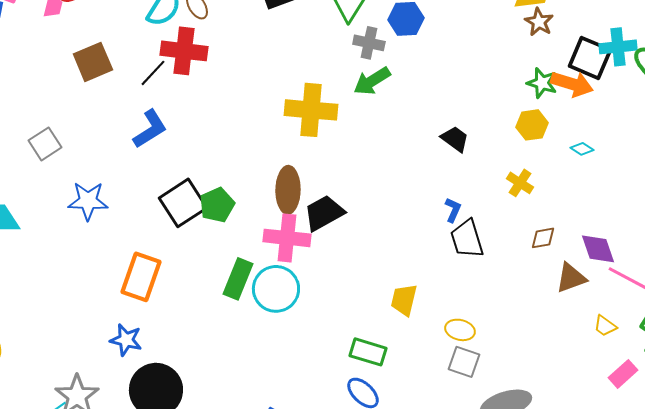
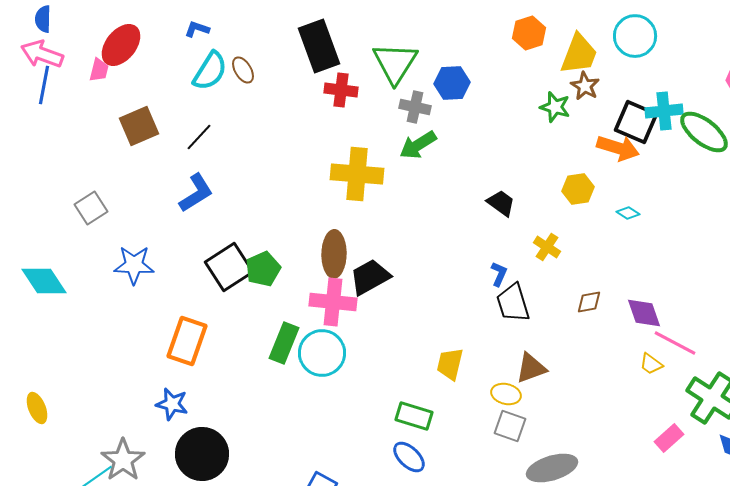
red cross: (184, 51) -> (341, 90), moved, size x0.7
green star: (542, 83) -> (555, 107), moved
yellow cross: (520, 183) -> (547, 247), moved
brown triangle: (571, 278) -> (531, 368), moved
yellow trapezoid: (605, 326) -> (651, 364), moved

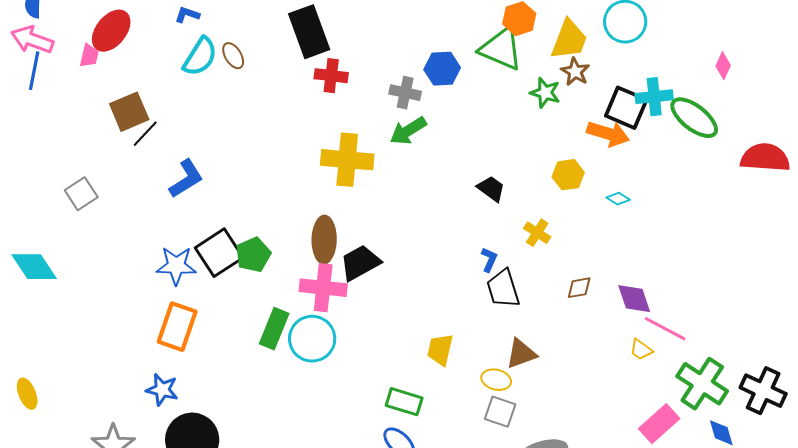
green triangle: (395, 63) -> (501, 49), moved, turned -39
black line: (199, 137) -> (145, 134), moved
blue star: (134, 265) -> (176, 266), moved
pink rectangle: (669, 438) -> (659, 424), size x1.4

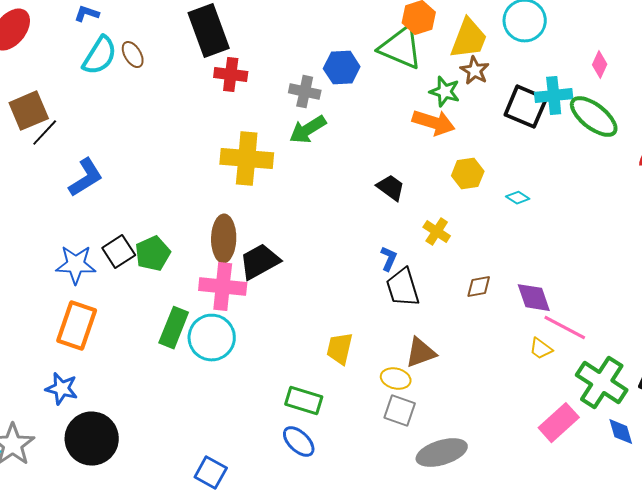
pink diamond: (723, 66) -> (600, 65), moved
orange arrow: (608, 134) -> (434, 123), moved
black square: (219, 253) -> (119, 252), size x0.7

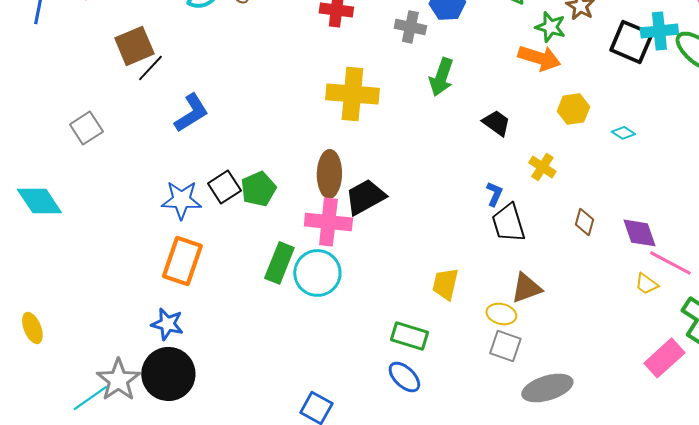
green arrow: (308, 130) -> (441, 77), moved, turned -39
brown diamond: (479, 287) -> (584, 222), turned -64
black circle: (92, 439) -> (168, 374), moved

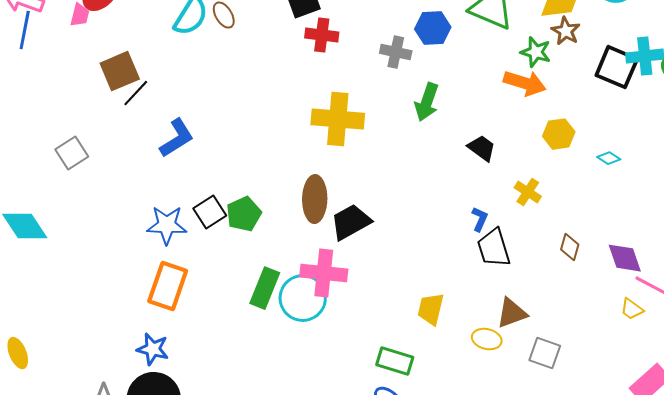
pink cross: (328, 222) -> (324, 273), moved
gray square: (505, 346) -> (545, 353), moved

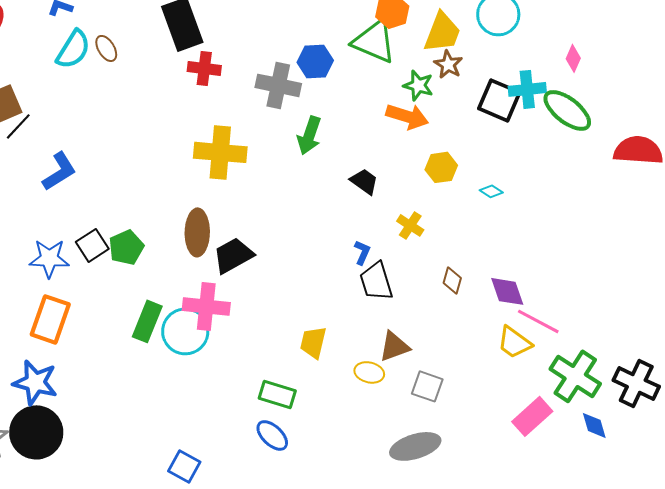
gray cross: (396, 52) -> (278, 85), size x1.4
yellow trapezoid: (632, 309) -> (514, 342), size x1.5
blue star: (153, 349) -> (35, 382), size x1.4

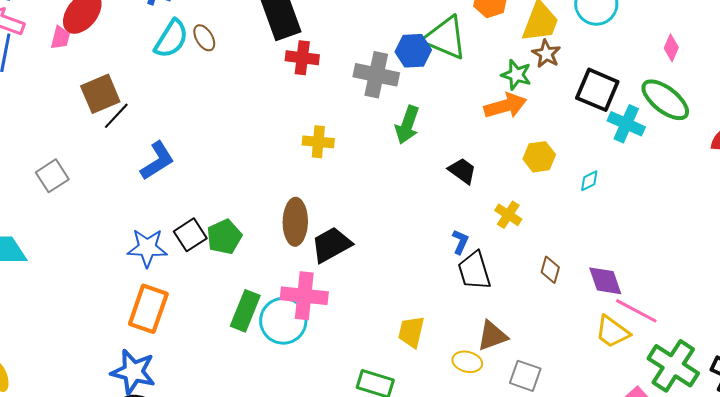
green triangle: (374, 41) -> (445, 38), moved
cyan cross: (527, 89) -> (626, 124), moved, turned 30
orange arrow: (407, 116) -> (505, 106), turned -33
yellow cross: (220, 152) -> (318, 142), size x0.6
cyan diamond: (491, 191) -> (589, 181), turned -60

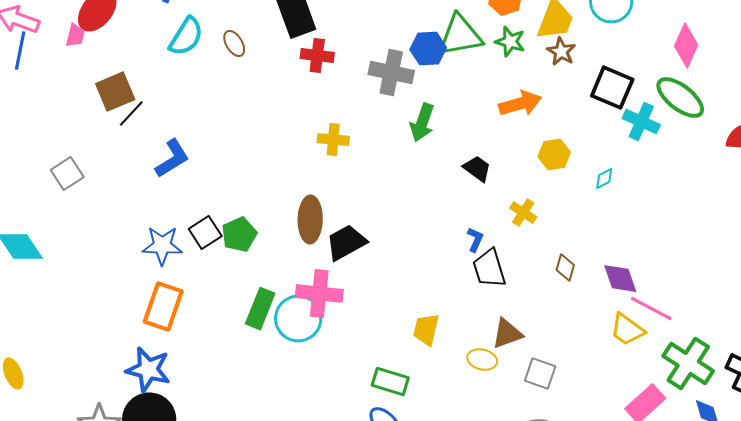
brown ellipse: (204, 38) -> (234, 44), moved
green triangle: (445, 38) -> (460, 36), turned -33
pink diamond: (671, 48) -> (686, 46), size x1.6
green star: (516, 75) -> (510, 42), moved

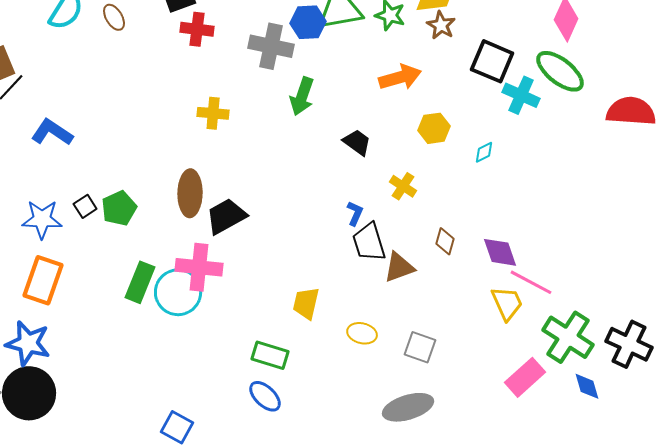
blue L-shape: (172, 159) -> (52, 132), turned -114
black square: (205, 233) -> (85, 206), size x0.7
yellow trapezoid: (627, 330) -> (507, 303), turned -150
brown triangle: (507, 334) -> (399, 267), moved

